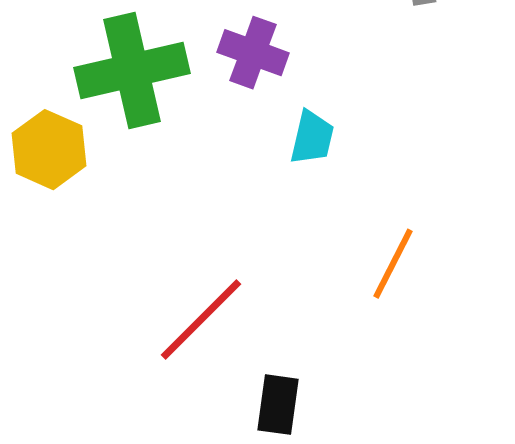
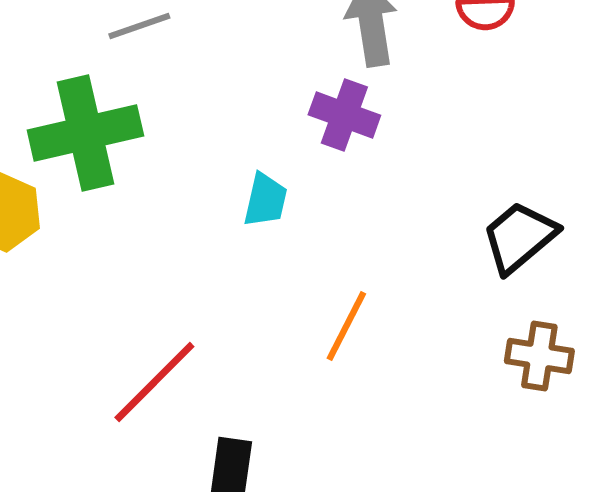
purple cross: (253, 53) -> (344, 115), moved

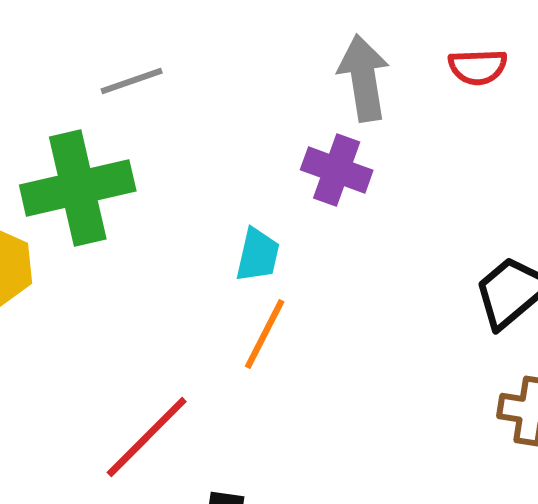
orange line: (346, 326) -> (265, 334), moved

